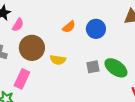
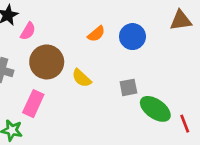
yellow semicircle: (58, 60) -> (82, 78), turned 35
green ellipse: (116, 68) -> (155, 109), moved

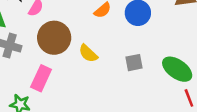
green ellipse: (155, 109) -> (177, 69), moved

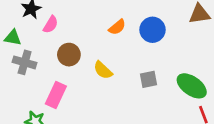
brown circle: (54, 38) -> (69, 55), size x0.7

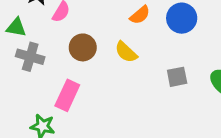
yellow semicircle: (103, 70) -> (126, 52), moved

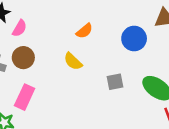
blue circle: (182, 18) -> (134, 39), moved
brown circle: (83, 47) -> (23, 58), moved

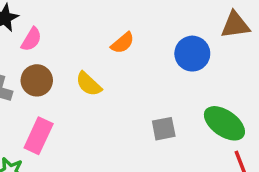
yellow semicircle: (73, 61) -> (89, 84), moved
gray square: (115, 82) -> (164, 129), moved

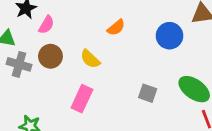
gray square: (164, 129) -> (148, 93), turned 30
pink rectangle: (39, 136) -> (82, 99), moved

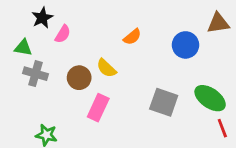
brown circle: (50, 56) -> (79, 78), moved
gray square: (148, 93) -> (164, 102), size x1.5

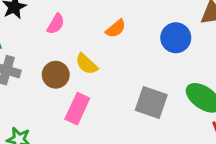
pink semicircle: (63, 34) -> (56, 24), moved

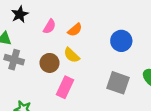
orange semicircle: (116, 29) -> (75, 30), moved
blue circle: (176, 38) -> (121, 41), moved

